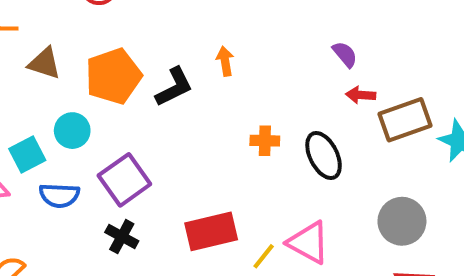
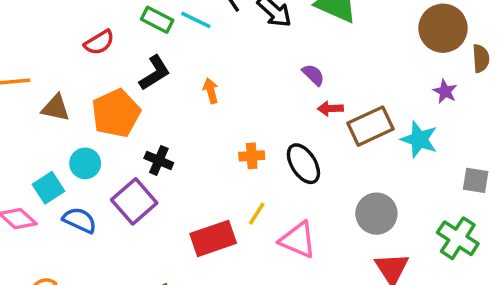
black L-shape: (174, 87) -> (155, 73), moved
blue semicircle: (59, 195) -> (80, 220), turned -152
black cross: (122, 237) -> (159, 160), moved
yellow line: (264, 256) -> (257, 214), moved

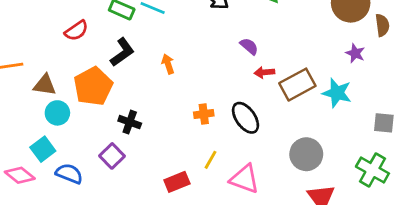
cyan circle: (85, 163) -> (57, 113), moved
purple square: (134, 201) -> (112, 156), size x0.7
red rectangle: (213, 238) -> (177, 182), size x0.7

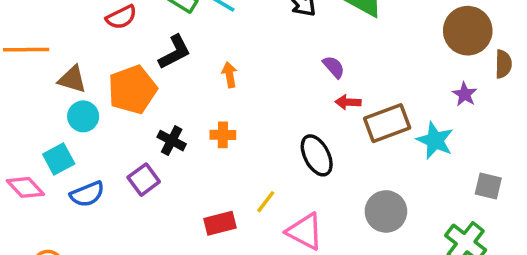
orange cross: (204, 114) -> (223, 135), moved
blue semicircle: (69, 174) -> (87, 194), turned 128

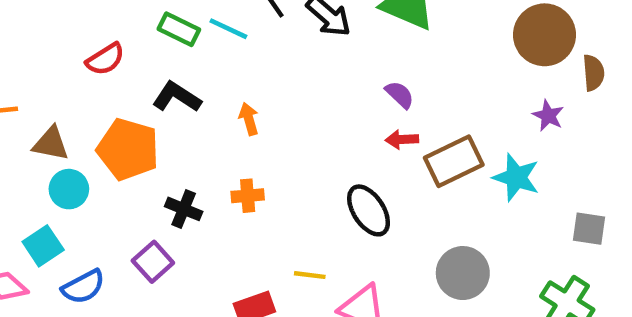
black L-shape: (175, 52) -> (177, 97), turned -114
purple semicircle: (334, 67) -> (400, 95), moved
orange pentagon: (132, 90) -> (128, 149), turned -30
yellow line: (266, 202) -> (310, 275), turned 65

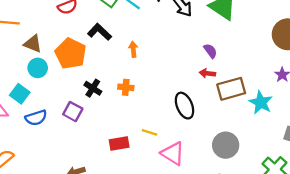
cyan square: (43, 246) -> (20, 94), turned -30
purple square: (153, 262) -> (73, 112), turned -30

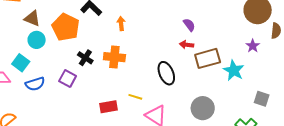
orange cross: (126, 87) -> (114, 57), size x1.5

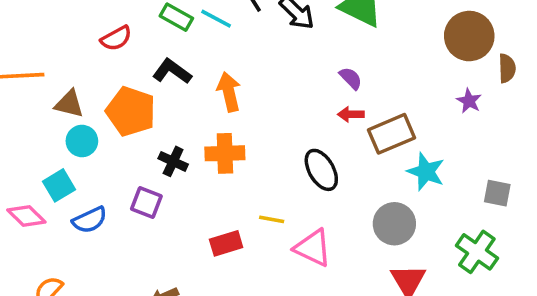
orange arrow: (121, 23) -> (229, 92), size x1.5
cyan square: (21, 63) -> (59, 185), turned 30
cyan star: (234, 70) -> (426, 172), moved

